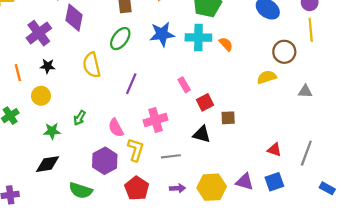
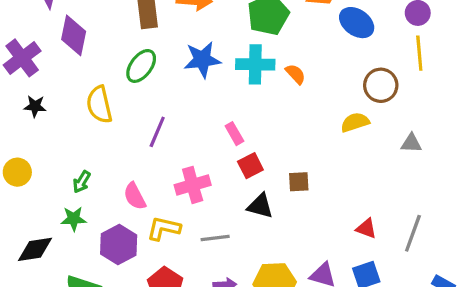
yellow circle: (41, 96) -> (17, 172), moved
red square: (205, 102) -> (250, 166), moved
green star: (52, 131) -> (74, 219), moved
yellow L-shape: (136, 150) -> (164, 228), turned -95

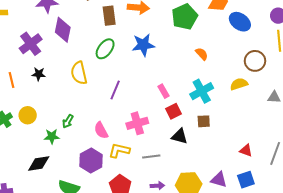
cyan cross: (255, 64) -> (202, 91), moved, turned -30
green star: (74, 219) -> (52, 136), moved

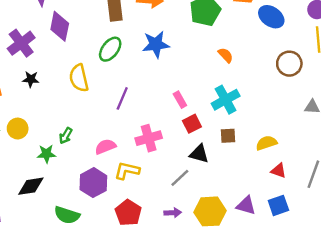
yellow semicircle: (239, 84) -> (266, 143), moved
pink semicircle: (101, 130) -> (105, 147), turned 96
gray line: (151, 156) -> (180, 178), moved, turned -36

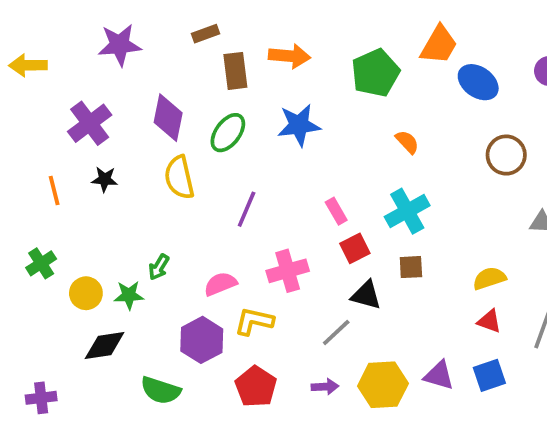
purple diamond: (60, 26) -> (168, 118), moved
yellow circle: (18, 129) -> (86, 293), moved
yellow semicircle: (266, 143) -> (489, 278), moved

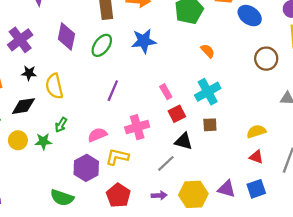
yellow semicircle: (179, 177) -> (54, 86), moved
black diamond: (105, 346) -> (23, 106), moved

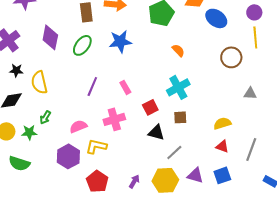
pink rectangle: (166, 92) -> (125, 87), moved
gray line: (166, 163) -> (174, 152), moved
purple arrow: (159, 195) -> (134, 181), turned -56
green semicircle: (62, 198) -> (19, 163), moved

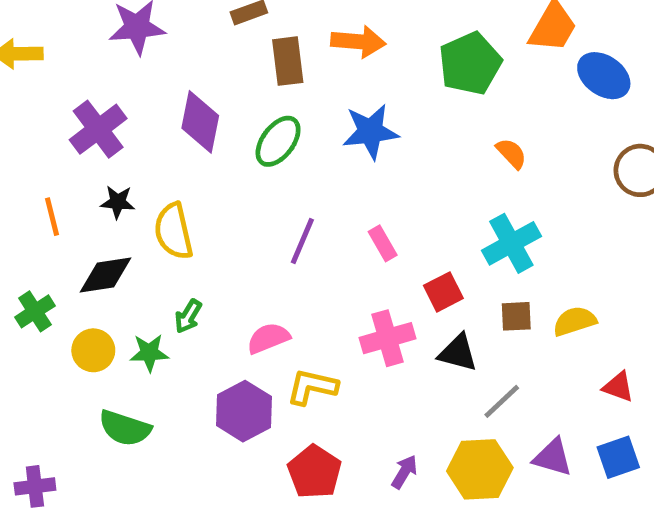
pink cross: (114, 119) -> (387, 338), moved
yellow semicircle: (222, 123) -> (575, 321), moved

